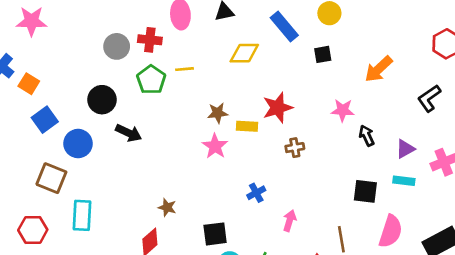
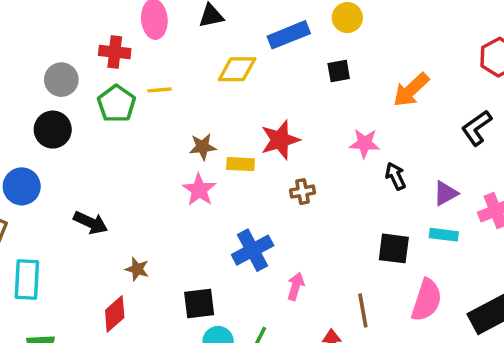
blue rectangle: (284, 26) -> (289, 35), turned -72
gray circle: (117, 46) -> (61, 80), moved
black arrow: (129, 133) -> (91, 223), moved
blue cross: (256, 193) -> (253, 250), size x1.6

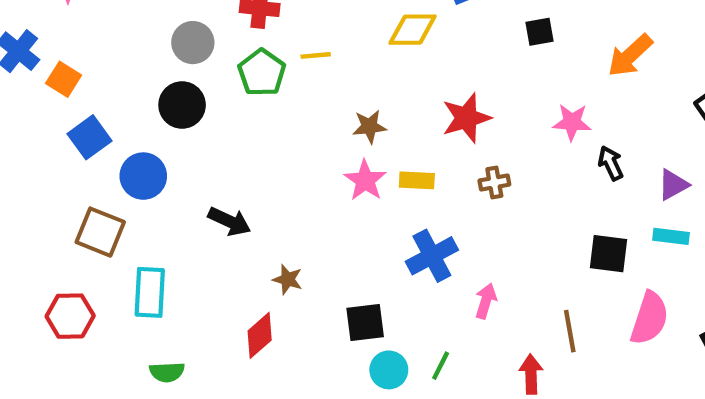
yellow rectangle: (240, 164) -> (417, 180), moved

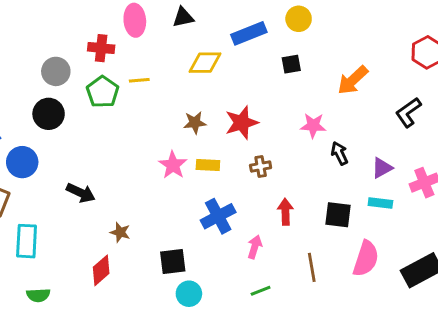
brown star: (369, 127) -> (195, 123), moved
green line: (441, 366) -> (261, 291), moved, turned 42
red arrow: (531, 374) -> (285, 212), moved

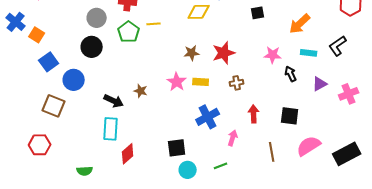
cyan rectangle: (380, 203) -> (309, 53), moved
brown star: (120, 232) -> (141, 91), moved
cyan rectangle: (27, 241) -> (111, 129), moved
pink semicircle: (366, 259) -> (309, 146), turned -140
green line: (261, 291) -> (221, 166), moved

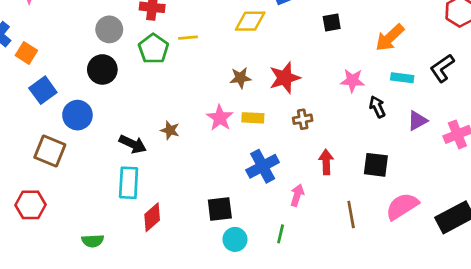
green line: (221, 166) -> (281, 234), turned -56

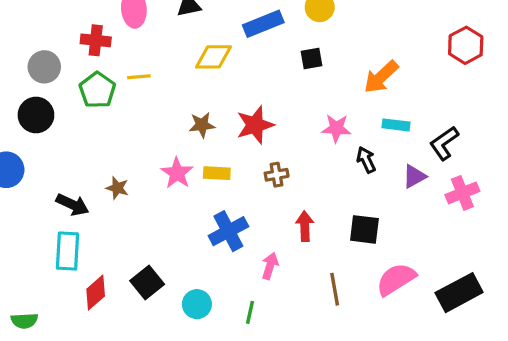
black L-shape: (442, 68) -> (444, 143), moved
black square: (220, 209) -> (147, 283), moved, turned -32
cyan circle: (235, 239) -> (197, 304), moved

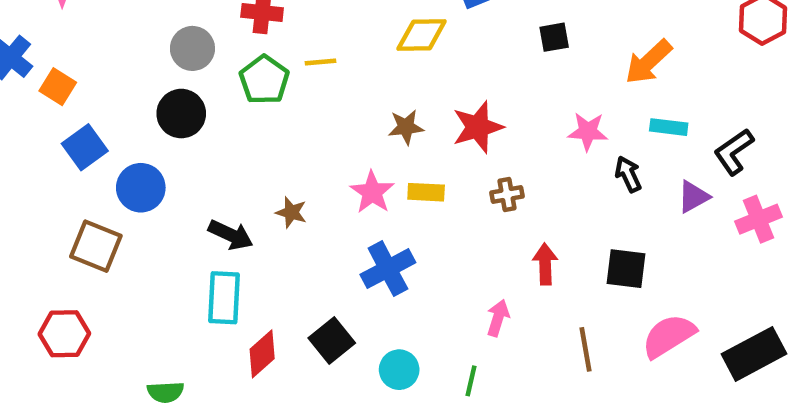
blue cross: (228, 231) -> (388, 269), moved

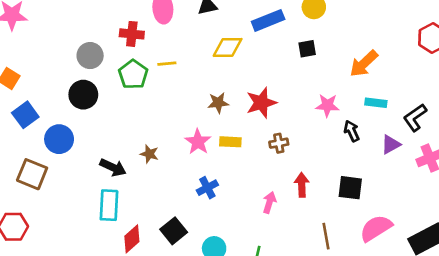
blue cross: (388, 269) -> (207, 188), size x0.7
pink arrow: (498, 318) -> (269, 202), moved

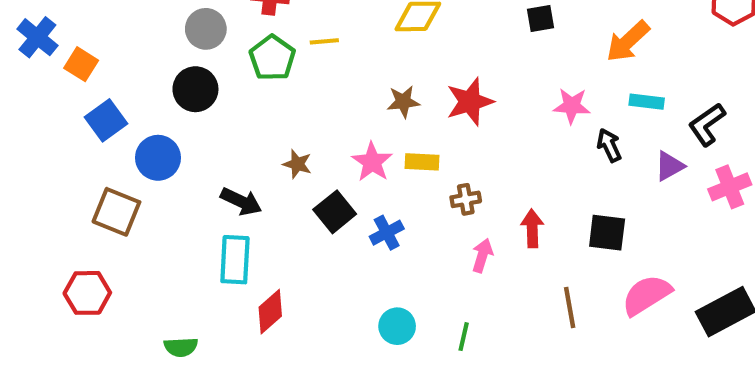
brown cross: (279, 143) -> (466, 199), moved
brown star: (149, 154) -> (297, 164), moved
black square: (174, 231) -> (335, 212), moved

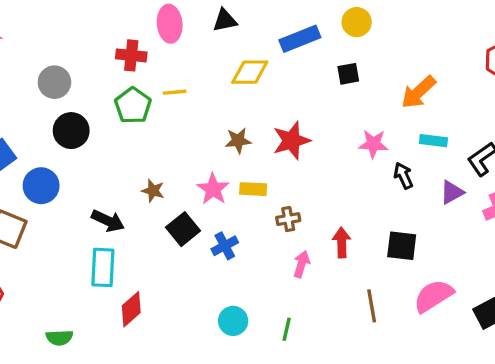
gray circle: (206, 29) -> (54, 82), moved

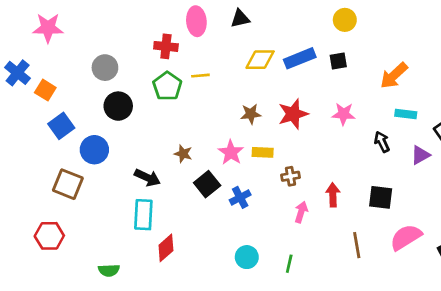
blue rectangle: (300, 39) -> (300, 58), moved
pink star: (373, 144) -> (343, 114), moved

